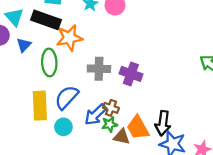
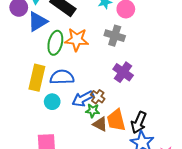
orange star: (69, 38) -> (77, 40), moved
blue triangle: (24, 45) -> (38, 22), size x1.5
gray cross: (99, 69) -> (115, 36), moved
blue semicircle: (67, 97) -> (62, 77), turned 30

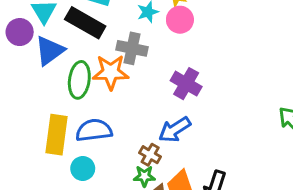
gray cross: (115, 36) -> (132, 48), moved
purple cross: (123, 72) -> (186, 84), moved
blue arrow: (83, 99) -> (175, 130), moved

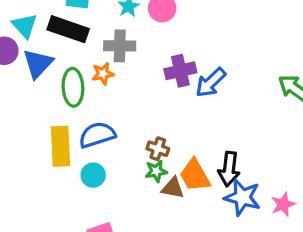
orange star: (111, 72) -> (103, 74), size x0.6
purple cross: (186, 84) -> (180, 71), turned -32
blue arrow: (175, 130) -> (211, 83), moved

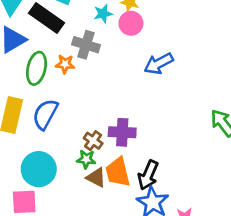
purple cross: (180, 71) -> (122, 132), moved
blue arrow: (211, 83) -> (159, 64), moved
blue semicircle: (97, 135) -> (45, 114), turned -60
cyan circle: (93, 175) -> (39, 169), moved, size x1.6

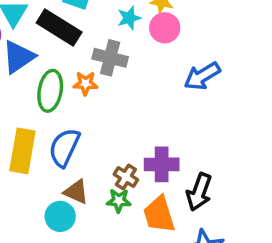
cyan circle: (39, 169) -> (60, 216), size x0.7
black arrow: (148, 175) -> (199, 192), moved
brown triangle: (96, 177) -> (76, 192), moved

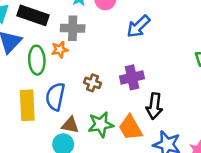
purple cross: (162, 164) -> (132, 77), moved
brown cross: (126, 177) -> (92, 83), moved
green star: (119, 201) -> (101, 124), size x1.5

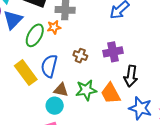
green ellipse: (37, 60) -> (35, 35), turned 30
yellow rectangle: (27, 105) -> (26, 73), turned -35

